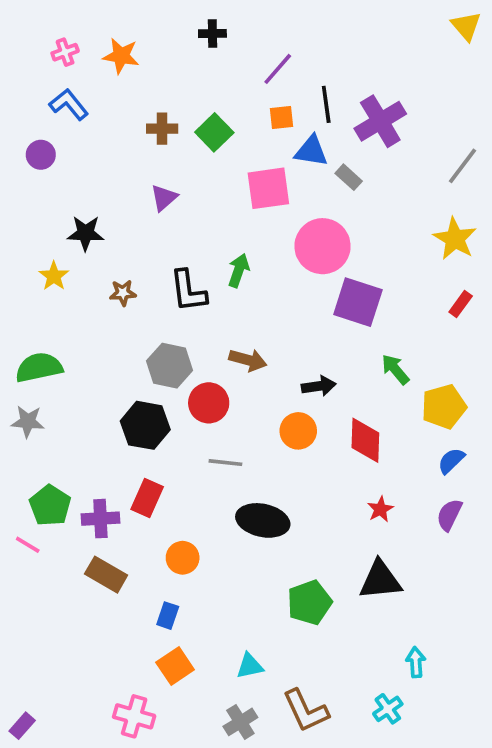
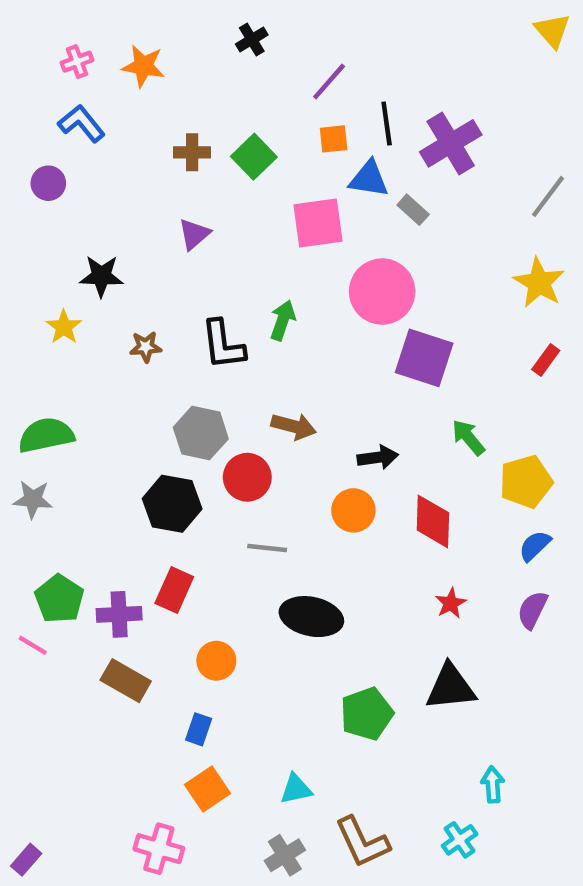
black cross: (212, 33) -> (252, 40), turned -30

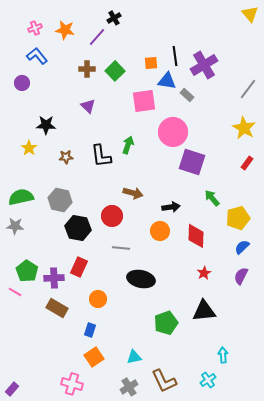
purple line: (329, 82) -> (97, 37), moved
purple triangle: (194, 234) -> (88, 106), turned -35
gray hexagon: (201, 433) -> (60, 200), moved

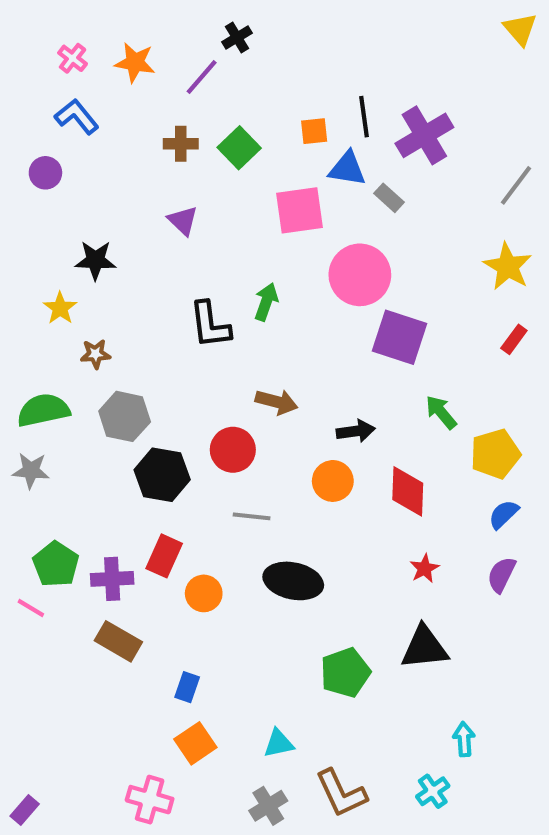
pink cross: (35, 28) -> (73, 58), turned -32
brown star: (66, 157) -> (95, 354), moved
orange circle: (98, 299) -> (204, 593), moved

